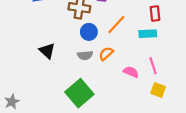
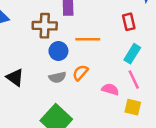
orange line: (116, 25) -> (88, 39), turned 55
cyan rectangle: (148, 34) -> (132, 54), moved, turned -49
yellow square: (158, 90) -> (133, 107), moved

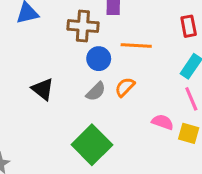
gray semicircle: (57, 77) -> (96, 92), turned -35
pink semicircle: (110, 89) -> (163, 122), moved

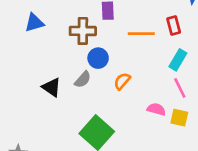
orange line: (136, 45) -> (141, 34), moved
gray semicircle: (96, 92) -> (83, 80), moved

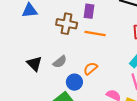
orange line: (141, 34) -> (95, 34), moved
blue circle: (98, 58) -> (74, 82), moved

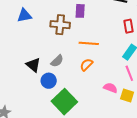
orange line: (95, 34) -> (89, 43), moved
blue circle: (74, 82) -> (49, 81), moved

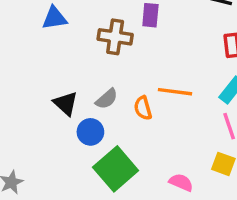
orange line: (89, 43) -> (175, 92), moved
orange semicircle: (86, 65) -> (143, 108), moved, turned -64
pink semicircle: (110, 88) -> (181, 182), moved

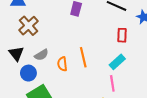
brown cross: (115, 37) -> (29, 26), moved, turned 30
orange line: (175, 92) -> (83, 57), turned 60

